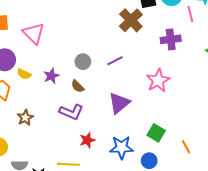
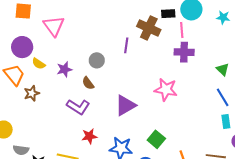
pink line: (190, 14) -> (182, 30), moved
brown cross: (131, 20) -> (149, 28), turned -30
purple line: (115, 61) -> (126, 45), moved, turned -63
pink star: (158, 81) -> (166, 90), turned 30
brown star: (25, 118) -> (32, 93), moved

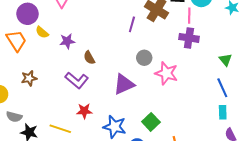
gray circle: (97, 60) -> (144, 58), moved
brown star: (32, 93) -> (29, 78), moved

